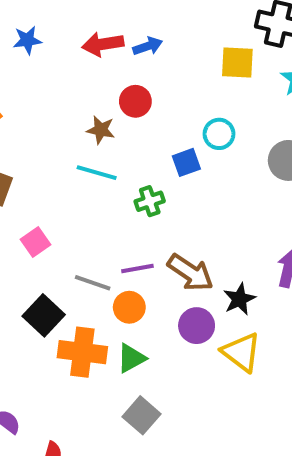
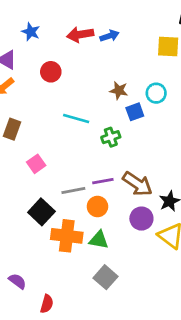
blue star: (27, 40) -> (31, 32), turned 30
red circle: (135, 101) -> (51, 72), moved
brown star: (101, 130) -> (119, 90), moved
gray line: (93, 283) -> (73, 191), turned -30
green triangle: (131, 358) -> (99, 240), turned 40

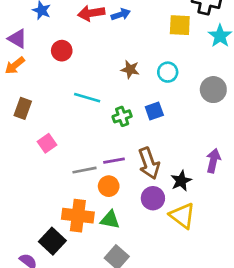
blue square: (135, 112) -> (154, 111), moved
brown arrow: (137, 184) -> (149, 163), turned 36
black square: (41, 212) -> (52, 241), moved

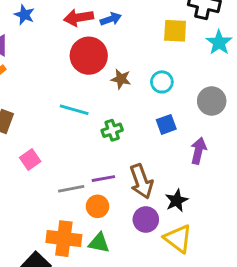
red circle: (62, 51) -> (89, 56), moved, size x1.6
blue square: (154, 111) -> (166, 124), moved
purple arrow: (213, 161) -> (198, 151), moved

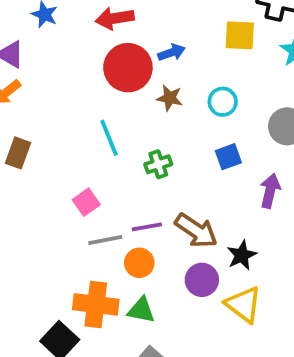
blue arrow: (111, 19) -> (172, 52), moved
cyan line: (74, 110) -> (109, 138), turned 52
pink square: (30, 160) -> (86, 202), moved
brown arrow: (141, 181) -> (196, 231), turned -36

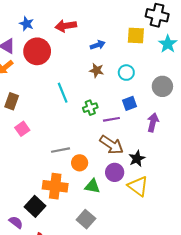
red circle: (128, 68) -> (37, 51), moved
pink square: (86, 202) -> (22, 129), moved
purple line: (147, 227) -> (111, 119), moved
green triangle: (141, 310) -> (92, 186), moved

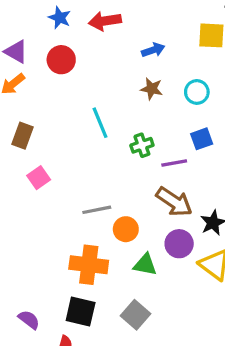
blue star: (26, 24) -> (60, 18), moved
red circle: (37, 51) -> (61, 60), size x0.7
black square: (35, 206) -> (81, 312), moved, turned -30

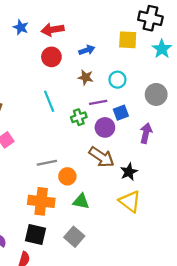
red circle: (61, 60) -> (51, 57), moved
purple line: (174, 163) -> (98, 102), moved
purple circle: (179, 244) -> (105, 127), moved

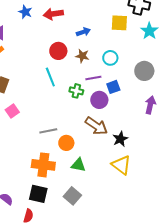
red circle: (51, 57) -> (58, 51), moved
green cross: (79, 117) -> (76, 91), turned 32
purple arrow: (146, 133) -> (150, 105), moved

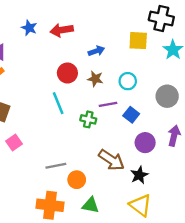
blue square: (113, 87) -> (131, 115), turned -32
purple circle: (99, 100) -> (145, 143), moved

